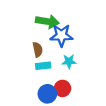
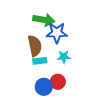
brown semicircle: (38, 50) -> (35, 46), size x1.5

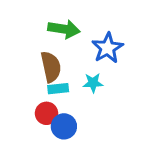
blue star: (57, 33) -> (108, 48), moved, turned -30
red circle: (58, 82) -> (46, 113), moved

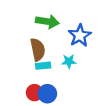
red circle: (46, 113) -> (34, 93), moved

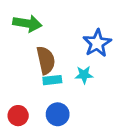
green arrow: (47, 22) -> (27, 23), moved
red circle: (34, 93) -> (18, 116), moved

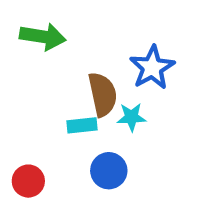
brown semicircle: (46, 60) -> (103, 94), moved
blue circle: (58, 114) -> (109, 171), moved

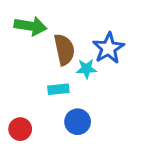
brown semicircle: (103, 94) -> (64, 50), moved
cyan star: (131, 117) -> (86, 69), moved

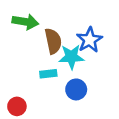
cyan star: (86, 69) -> (71, 57), size x1.5
blue circle: (78, 122) -> (76, 89), moved

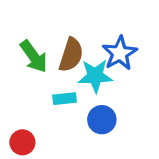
green arrow: (25, 22) -> (34, 56), moved, turned 45
brown semicircle: (53, 41) -> (71, 55), turned 30

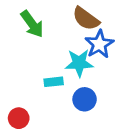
brown semicircle: (71, 55) -> (86, 19), moved, turned 108
green arrow: (34, 56) -> (32, 24), moved

